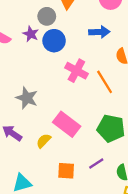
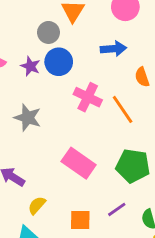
purple star: (31, 34) -> (30, 66), moved
gray star: (27, 98) -> (28, 118), moved
yellow semicircle: (44, 141) -> (37, 205), moved

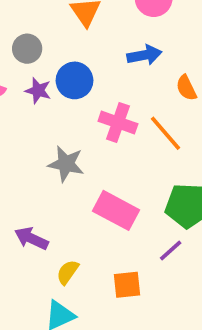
gray circle: (48, 32) -> (27, 49), moved
gray star: (28, 118) -> (66, 164), moved
purple line: (117, 209) -> (171, 251), moved

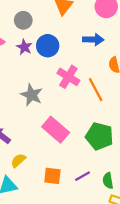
purple line: (171, 251) -> (83, 176), moved

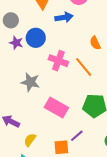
blue arrow: (93, 40) -> (64, 17), moved
purple line: (83, 176) -> (77, 136), moved

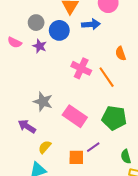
blue circle: (36, 38) -> (59, 30), moved
gray star: (30, 82) -> (43, 102), moved

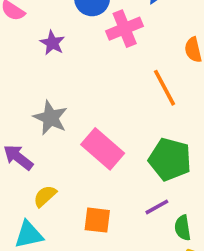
purple star: (40, 46) -> (52, 43), moved
pink cross: (81, 68) -> (125, 29), moved, turned 36
purple line: (93, 147) -> (157, 207), moved

